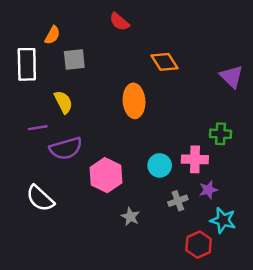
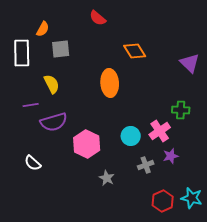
pink cross: (195, 159) -> (160, 131), turned -35
white semicircle: (40, 198) -> (33, 163), size x0.7
cyan star: (223, 220) -> (192, 198), moved

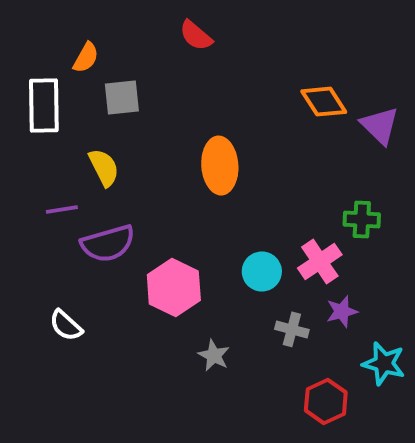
orange diamond: (135, 51) -> (324, 102), moved
gray cross: (146, 165) -> (292, 329), turned 35
cyan star: (192, 198) -> (384, 363), moved

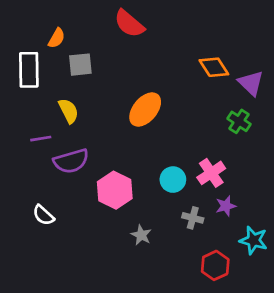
red semicircle: (196, 36) -> (129, 24), size x1.4
orange ellipse: (220, 166) -> (145, 109), turned 44
green cross: (362, 220) -> (239, 121), moved, turned 30

